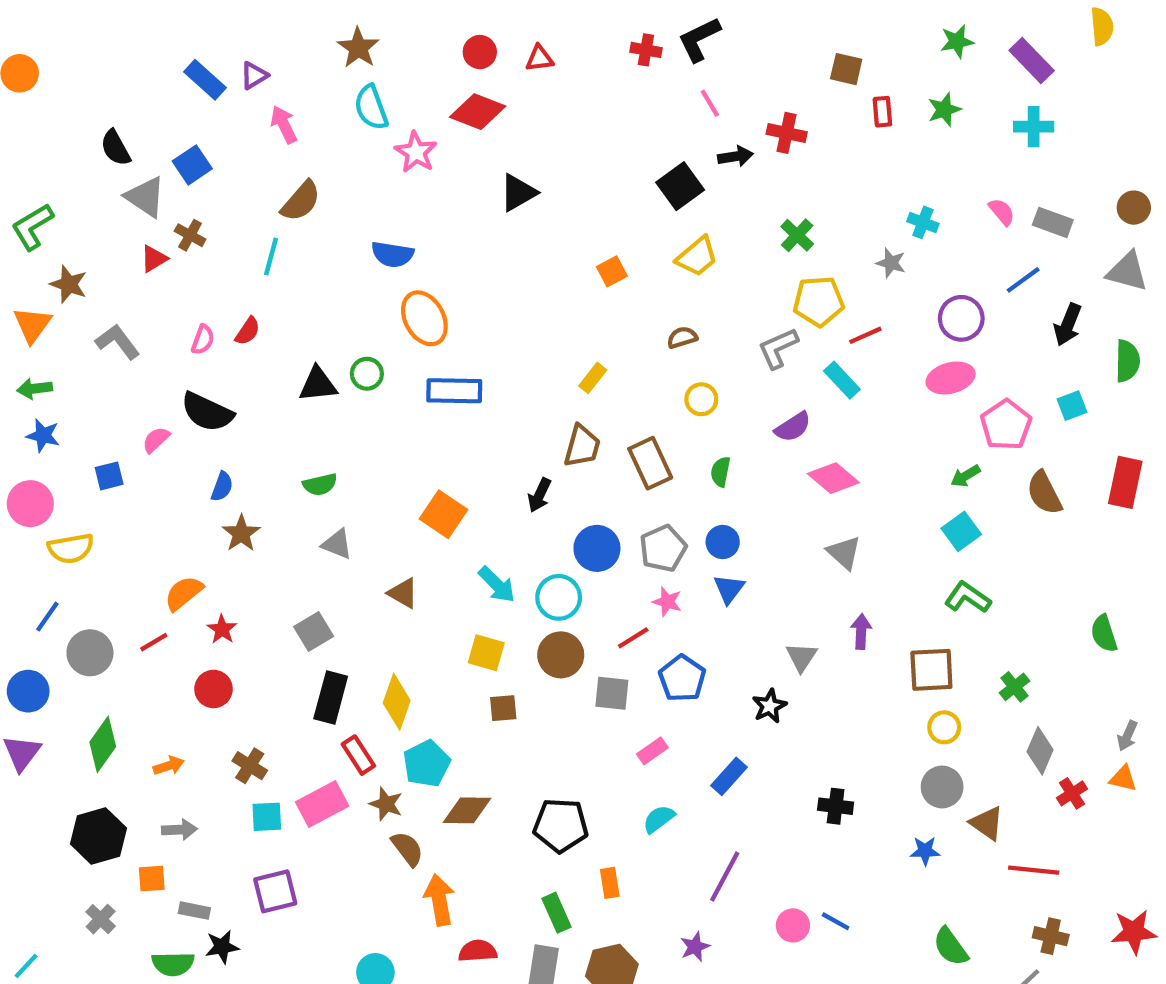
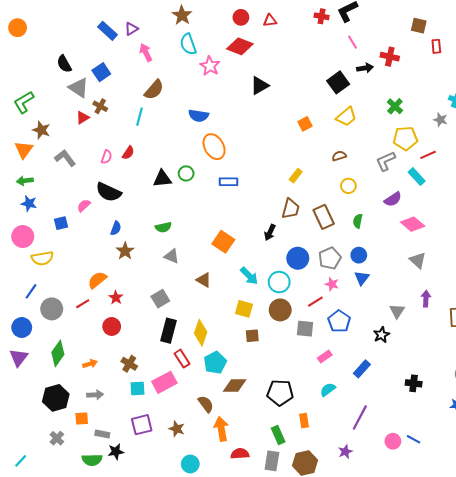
blue rectangle: (454, 391) -> (228, 182), size x0.7
brown star: (386, 804) -> (177, 429), moved

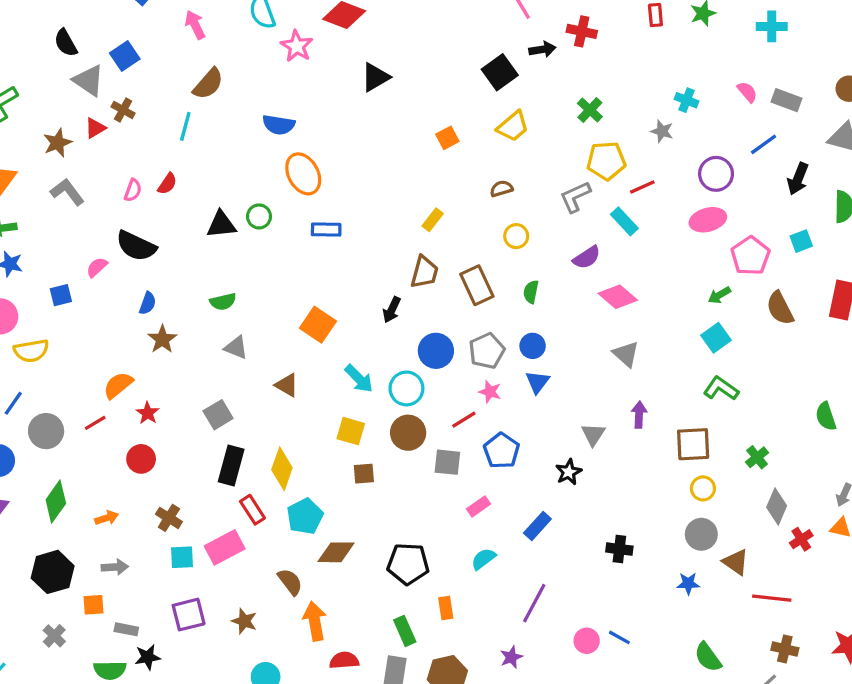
brown star: (41, 130) -> (58, 143), moved, turned 30

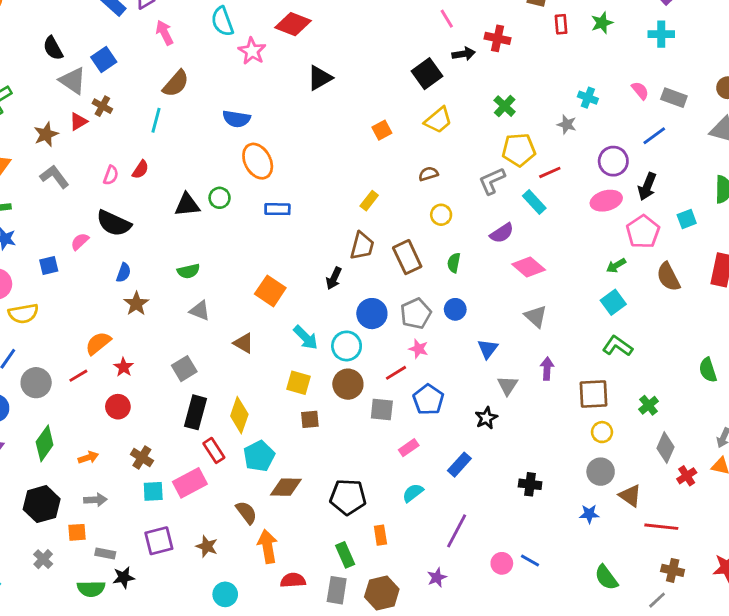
black arrow: (798, 179) -> (647, 187), moved
blue triangle: (537, 382) -> (488, 349), moved

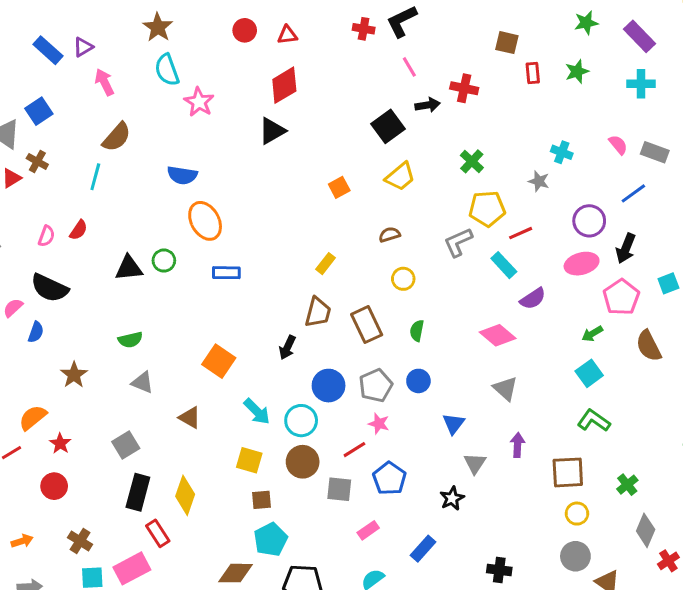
red diamond: (293, 24) -> (284, 85), moved, turned -52
purple semicircle: (502, 233) -> (533, 299), moved
blue semicircle: (124, 273) -> (36, 332), moved
cyan pentagon: (259, 456) -> (271, 539), moved

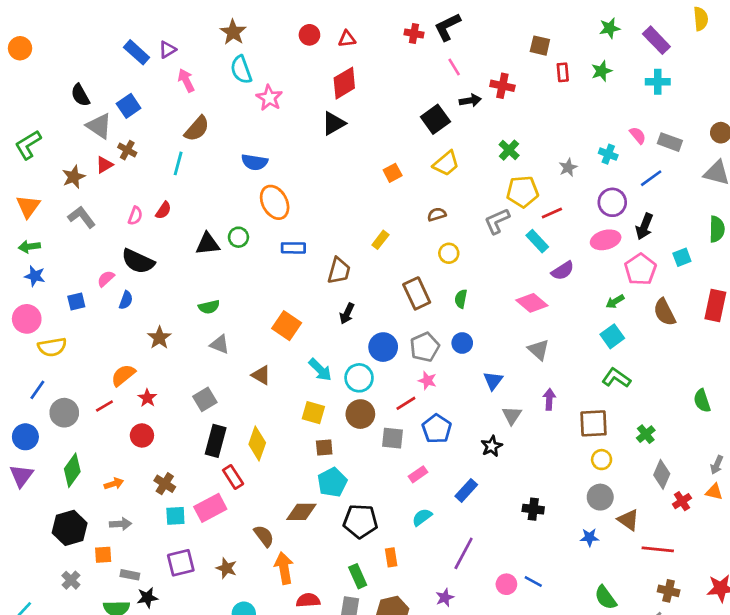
cyan cross: (562, 152) -> (608, 154), moved
gray star: (539, 181) -> (568, 167), turned 30
brown trapezoid: (318, 312) -> (339, 271), moved

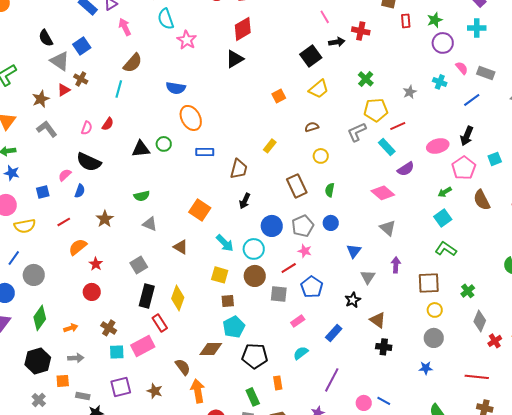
purple circle: (612, 202) -> (443, 43), moved
red line: (104, 406) -> (64, 222), moved
brown triangle: (628, 520) -> (378, 320), moved

